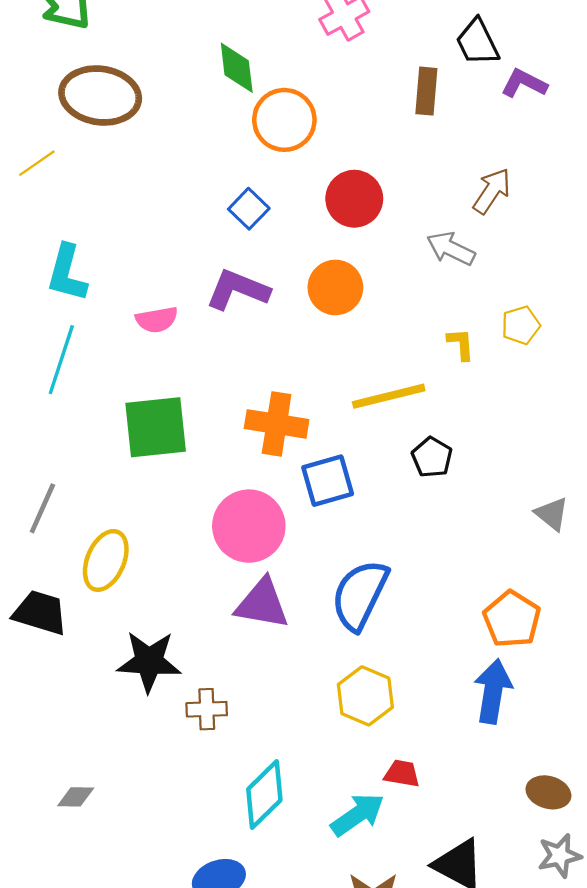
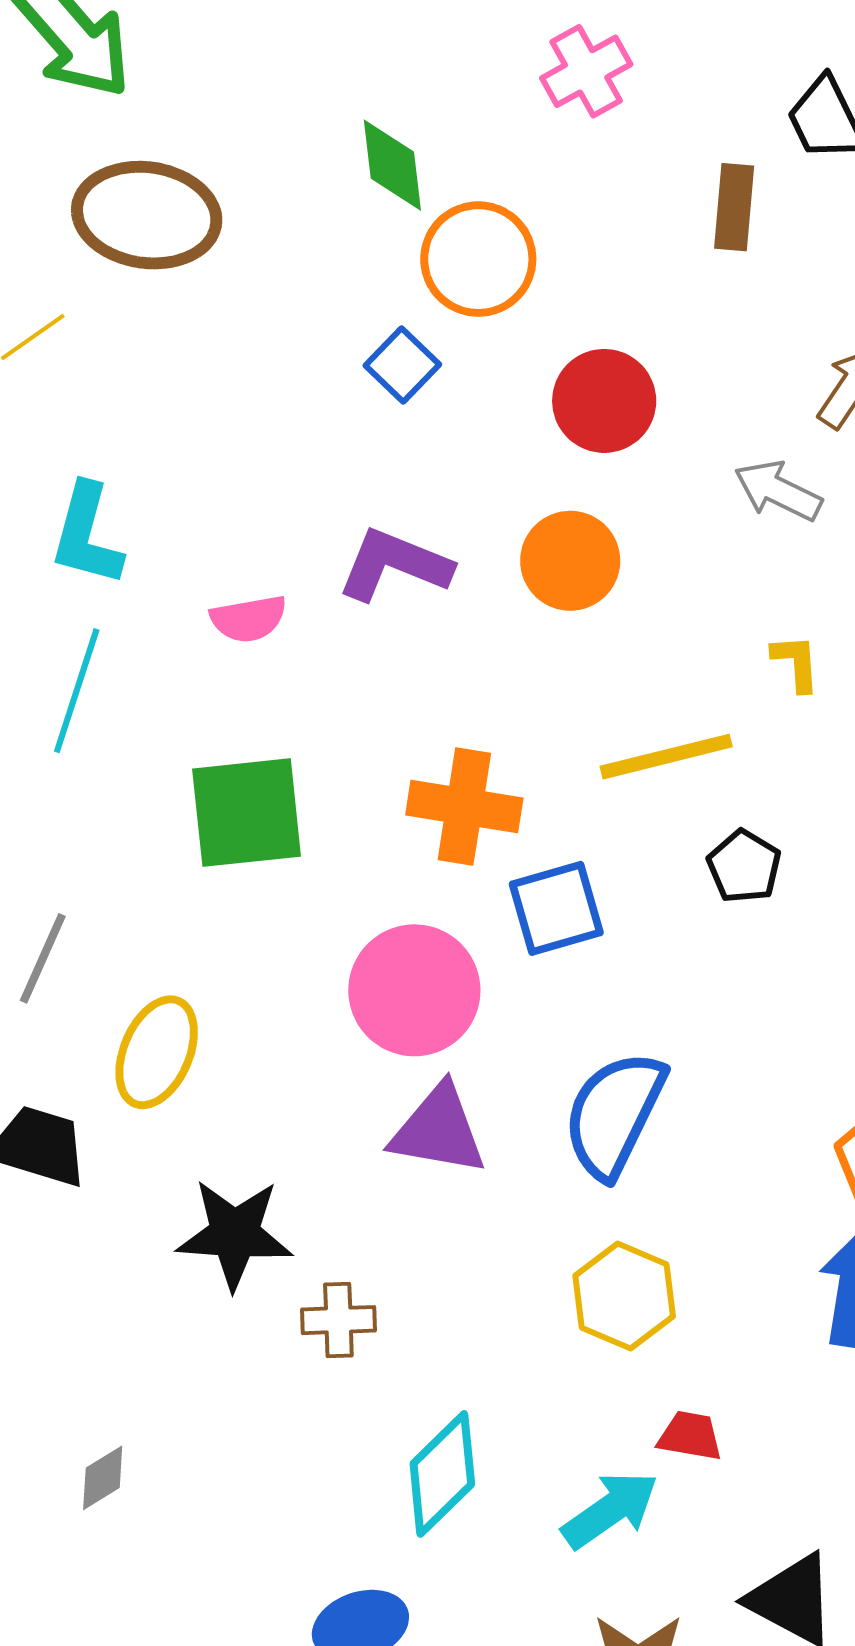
blue square: (249, 209) -> (402, 365), moved
gray diamond: (76, 797) -> (103, 1478), turned -33

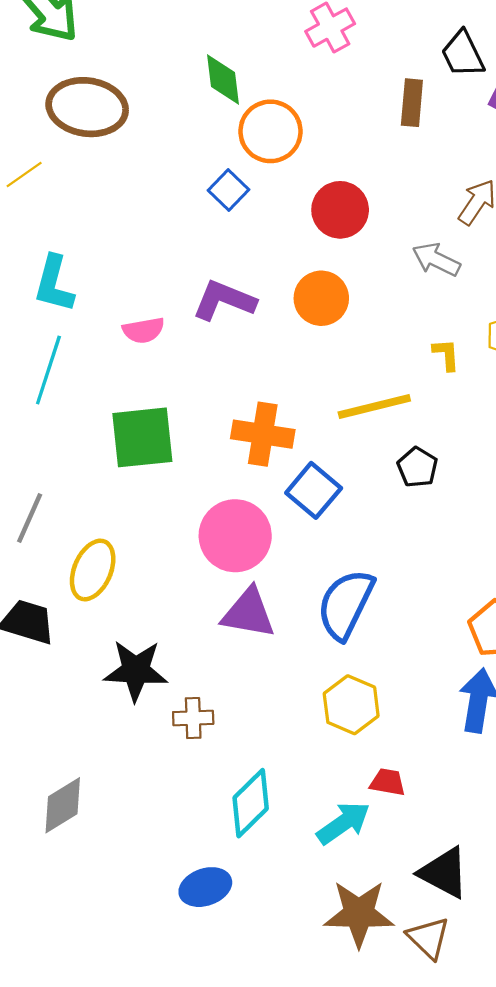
blue square: (556, 908) -> (314, 490), turned -34
gray diamond: (103, 1478) -> (63, 805), size x1.6

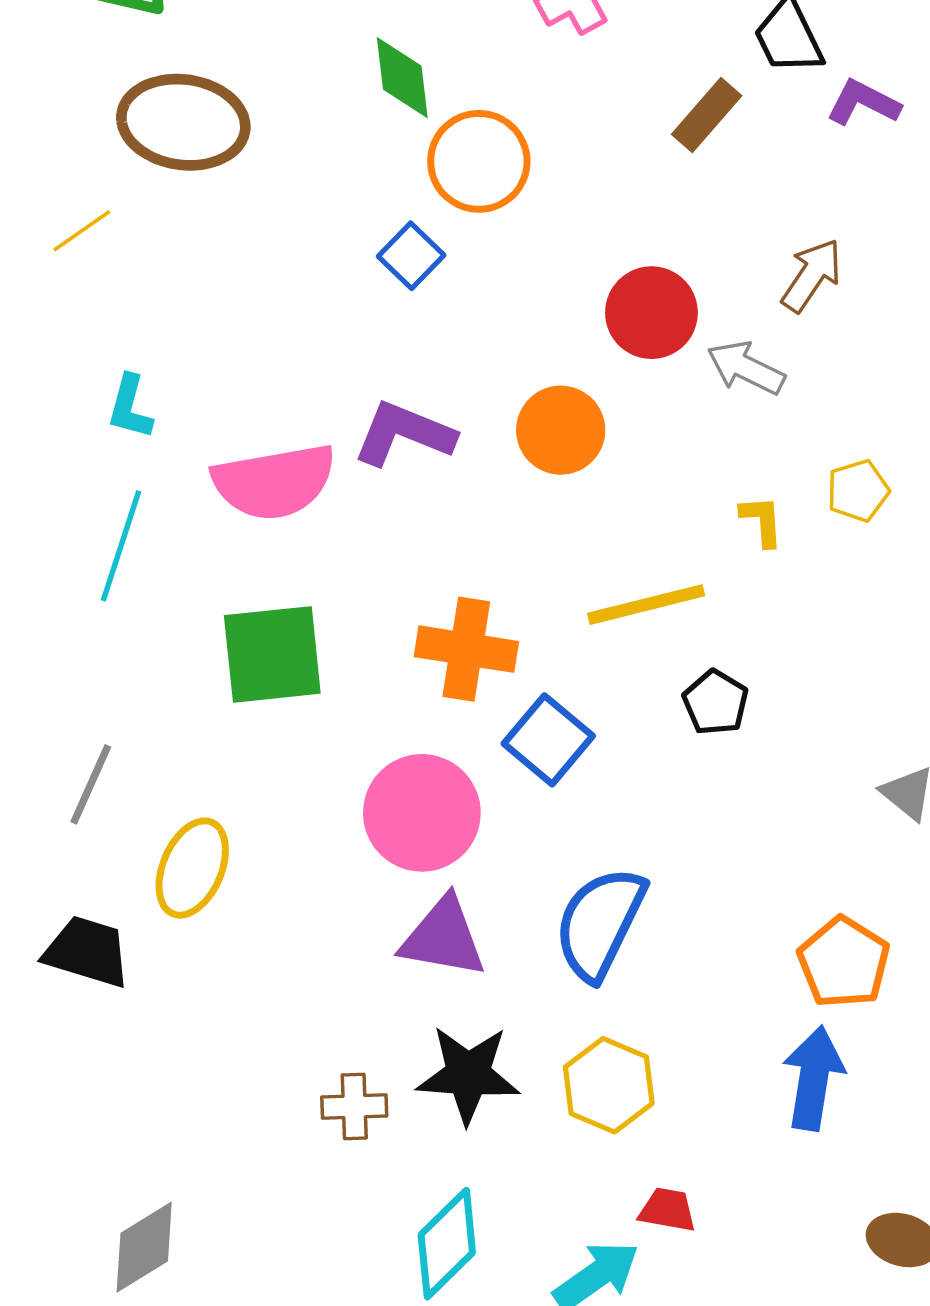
brown rectangle: (412, 103) -> (707, 115), turned 36
red circle: (340, 210) -> (651, 313), moved
cyan L-shape: (54, 284) -> (130, 407), size x0.7
pink semicircle: (143, 330) -> (274, 482), size x1.8
black star: (136, 671) -> (468, 1075), moved

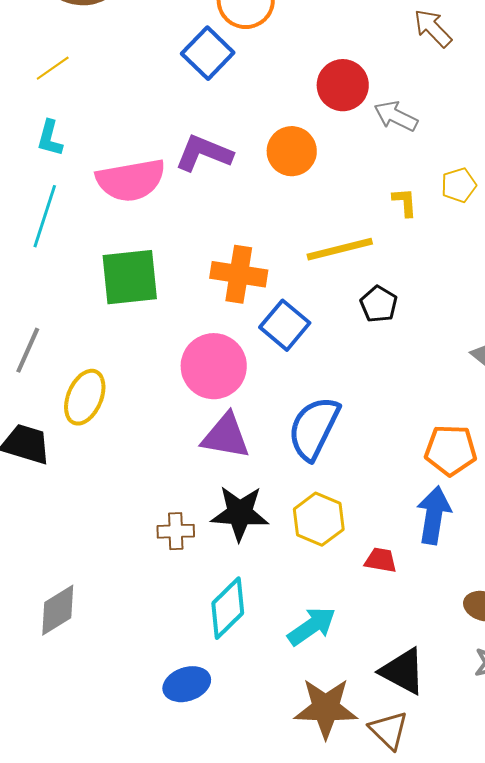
yellow line: (82, 231) -> (53, 68), moved
blue square: (411, 256) -> (208, 53), size x1.4
brown arrow: (812, 275) -> (433, 28), moved, turned -78
orange pentagon: (844, 962) -> (451, 450), turned -30
red trapezoid: (667, 1210) -> (381, 560), moved

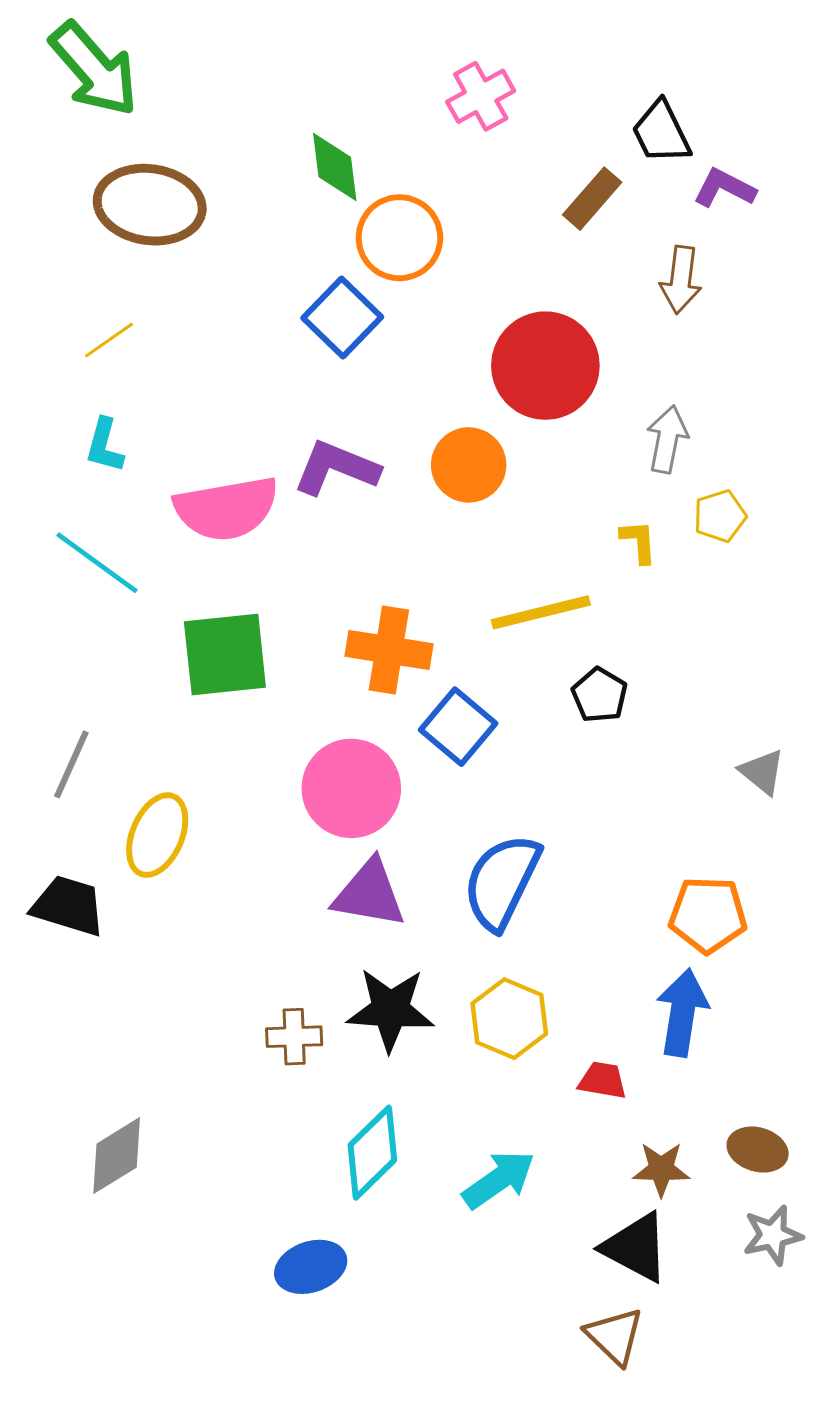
brown arrow: (433, 28) -> (681, 280), turned -129
red circle: (343, 85) -> (545, 366), size x1.4
gray arrow: (396, 116) -> (667, 439), moved, turned 75
cyan line: (45, 216) -> (97, 563), turned -72
brown star: (326, 708) -> (661, 1169), moved, size x0.6

